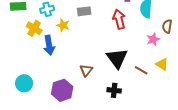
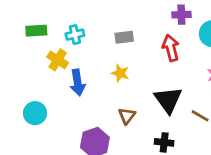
yellow star: (63, 25) -> (120, 73), moved
cyan circle: (24, 83) -> (35, 113), moved

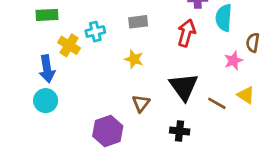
cyan cross: (75, 35) -> (95, 32), moved
red arrow: (171, 48) -> (186, 33), turned 30
blue arrow: (78, 83) -> (47, 69), moved

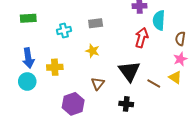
red arrow: (186, 33) -> (142, 38), moved
yellow cross: (69, 45) -> (55, 67), moved, turned -35
pink star: (233, 61) -> (180, 59), moved

